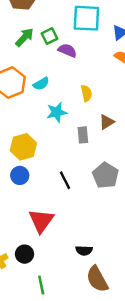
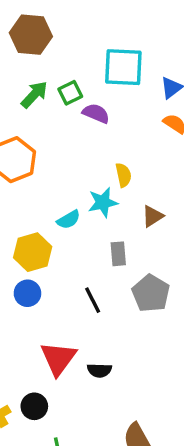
cyan semicircle: (41, 84) -> (69, 220), moved
cyan star: (57, 112) -> (103, 202), moved
gray rectangle: (83, 135) -> (118, 254), moved
black semicircle: (84, 251) -> (99, 370), moved

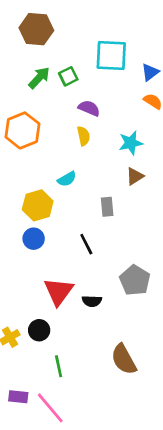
purple semicircle: (96, 113) -> (89, 108), moved
yellow semicircle: (123, 175) -> (84, 136), moved
cyan star: (103, 202) -> (131, 143), moved
gray pentagon: (151, 293) -> (135, 280), moved

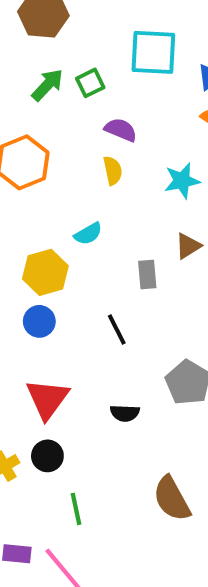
brown triangle: (135, 176) -> (188, 246), moved
red triangle: (59, 291) -> (47, 399), moved

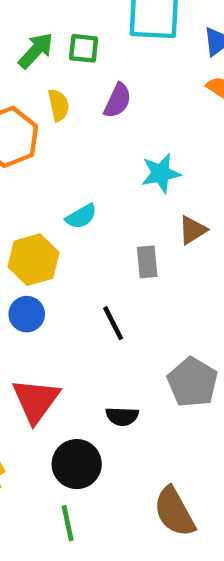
green square: (90, 83) -> (84, 48), turned 32
purple semicircle: (121, 130) -> (118, 101), turned 92
yellow semicircle: (113, 171) -> (59, 105), moved
cyan star: (182, 181) -> (161, 173), moved
black circle: (47, 456) -> (77, 464), moved, size x1.4

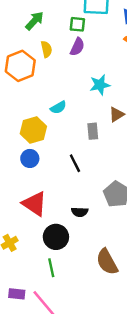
green square: (84, 48) -> (77, 24), moved
red triangle: (36, 400) -> (35, 204), turned -32

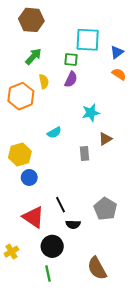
yellow hexagon: (33, 130) -> (20, 155), moved
black line: (75, 163) -> (61, 205), moved

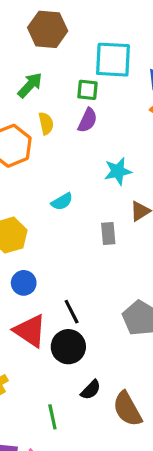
brown hexagon: (31, 20) -> (48, 29), moved
blue circle: (29, 177) -> (24, 283), moved
black semicircle: (73, 224) -> (91, 390), moved, turned -48
black circle: (52, 246) -> (68, 347), moved

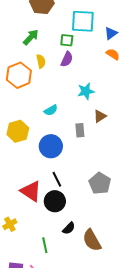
blue circle: (24, 283) -> (51, 146), moved, size x1.5

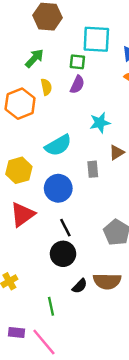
cyan semicircle: (51, 110) -> (58, 145), size x1.6
red triangle: (31, 191) -> (22, 214), moved, turned 50
brown semicircle: (92, 240) -> (107, 281), moved, turned -60

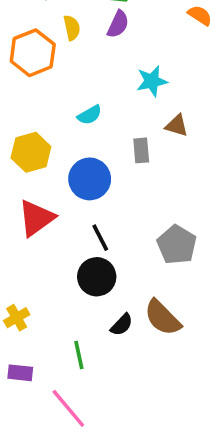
cyan semicircle: (58, 145) -> (90, 115), size x0.6
brown triangle: (117, 152) -> (177, 126), turned 49
brown semicircle: (107, 281) -> (163, 318), turned 44
purple rectangle: (16, 332) -> (20, 373), moved

